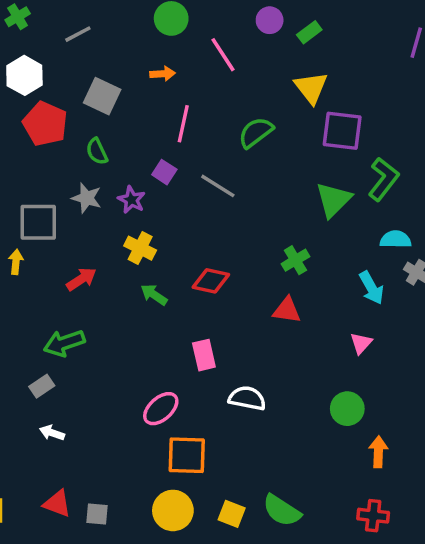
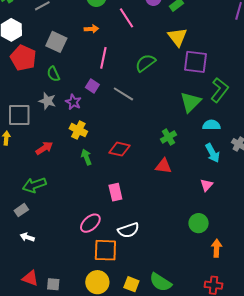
cyan semicircle: (396, 239) -> (212, 125), moved
green arrow: (154, 295) -> (86, 157), turned 35
white semicircle: (247, 398) -> (128, 230), moved, turned 150

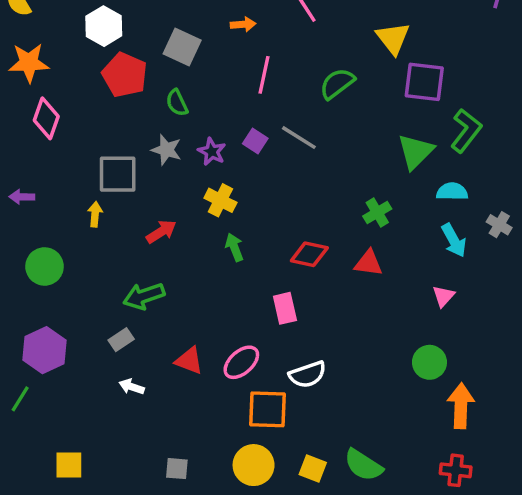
purple square: (92, 86) -> (255, 141), moved
red diamond: (119, 149) -> (309, 254), moved
orange arrow: (217, 248) -> (461, 406), size x1.4
red triangle: (30, 278) -> (189, 361), moved

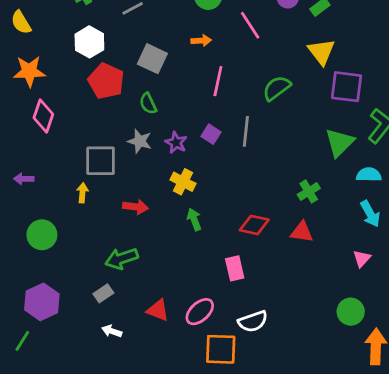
gray line: (299, 138) -> (246, 131), turned 64
red arrow: (161, 232) -> (136, 207), turned 40

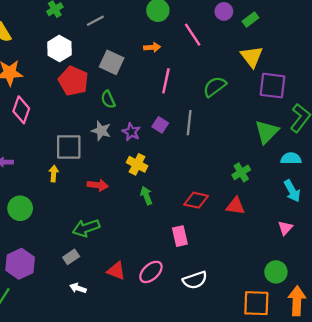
orange square: (221, 349) -> (256, 303), moved

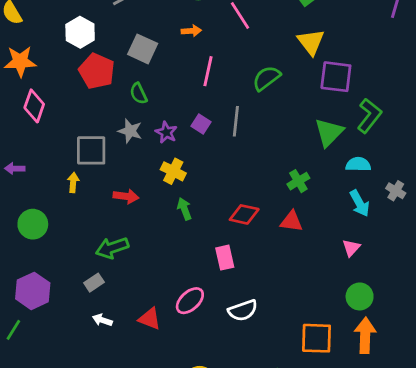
red triangle: (116, 271) -> (150, 319), moved
green circle: (276, 272) -> (360, 296), moved

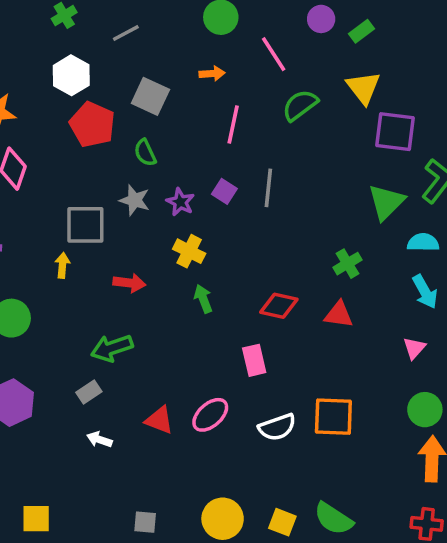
green semicircle: (266, 78) -> (300, 105), moved
red triangle: (150, 319) -> (159, 420), moved
orange square: (316, 338) -> (333, 417), moved

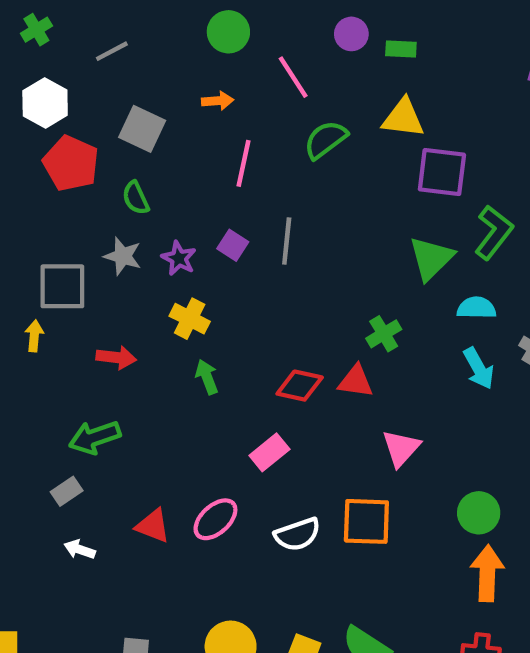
green rectangle: (362, 31) -> (401, 49), turned 40
yellow triangle: (363, 88) -> (403, 118), turned -45
red triangle: (339, 315) -> (356, 381), moved
pink triangle: (414, 348) -> (401, 448), moved, size x1.4
pink rectangle: (254, 360) -> (269, 452), turned 64

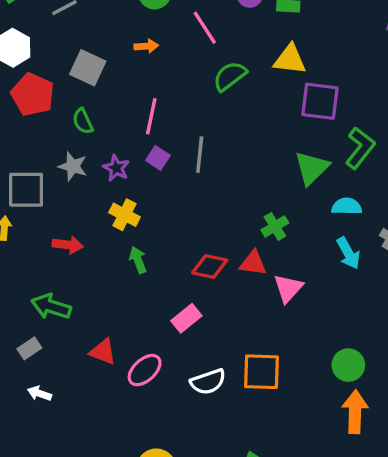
pink line: (244, 163) -> (151, 116), moved
green arrow: (95, 437) -> (51, 307), turned 36
pink triangle: (401, 448) -> (288, 288), moved
red triangle: (153, 526) -> (103, 352), moved

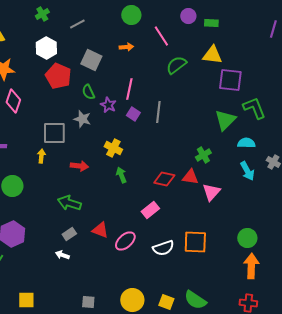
green L-shape: (360, 148) -> (254, 108), turned -60
purple star: (116, 168) -> (108, 105), moved
gray rectangle: (29, 348) -> (69, 234), moved

